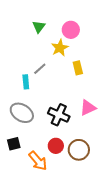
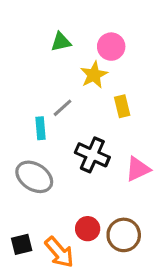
green triangle: (39, 27) -> (61, 42), turned 40
black cross: (59, 115) -> (92, 155), moved
black square: (14, 144) -> (22, 244), moved

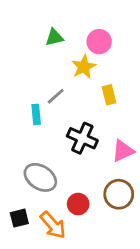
gray ellipse: (34, 177) -> (40, 177), moved
brown circle: (124, 235) -> (119, 194), moved

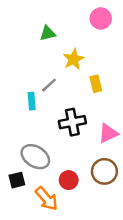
pink circle: (99, 42) -> (101, 18), moved
black cross: (82, 138) -> (72, 122), turned -35
black square: (19, 218) -> (17, 180), moved

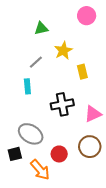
gray line: (49, 85) -> (36, 62), moved

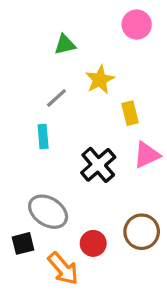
black cross: (62, 104) -> (98, 165), turned -30
pink triangle: (93, 114) -> (147, 155), moved

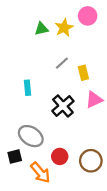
yellow star: (100, 80) -> (64, 28), moved
gray line: (56, 98) -> (62, 63), moved
brown circle: (142, 232) -> (91, 161), moved

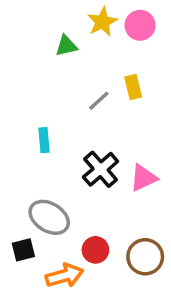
yellow star: (64, 28) -> (102, 22), moved
yellow rectangle: (83, 73) -> (133, 87), moved
pink triangle: (94, 100) -> (143, 178), moved
orange arrow: (40, 173) -> (65, 276), turned -65

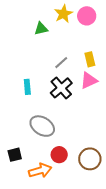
yellow rectangle: (133, 87) -> (90, 59), moved
black cross: (101, 169) -> (61, 88), moved
pink triangle: (143, 178) -> (89, 81), moved
gray ellipse: (49, 217) -> (42, 126), moved

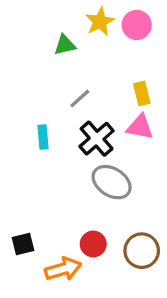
gray line: (61, 63) -> (80, 99), moved
pink triangle: (89, 81) -> (140, 127), turned 36
gray ellipse: (42, 126) -> (112, 182), moved

